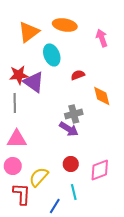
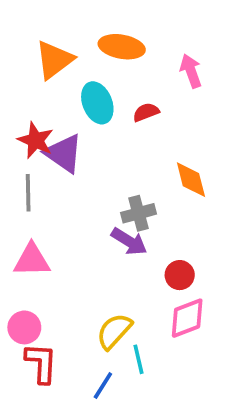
red star: (19, 75) -> (36, 140), turned 30
red semicircle: (78, 75) -> (146, 112), moved
red circle: (71, 164) -> (180, 275), moved
pink circle: (13, 166) -> (24, 327), moved
yellow semicircle: (39, 177) -> (114, 331), moved

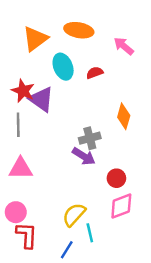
pink arrow: (191, 71) -> (124, 46), turned -30
orange diamond: (191, 180) -> (124, 116), turned 30

